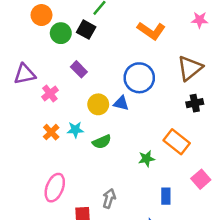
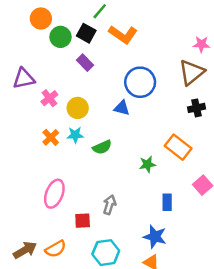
pink star: (200, 20) -> (201, 44), moved
orange L-shape: (151, 31) -> (123, 34), moved
purple rectangle: (79, 69) -> (85, 63), moved
yellow circle: (98, 104) -> (78, 108), moved

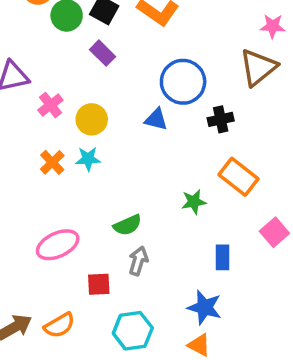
black cross: (196, 108) -> (221, 119), moved
green semicircle: (102, 147) -> (127, 225), moved
pink ellipse: (54, 194) -> (58, 245), turned 44

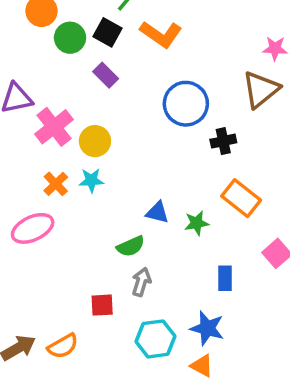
pink cross: (50, 105) -> (54, 127), size x1.5
blue triangle: (156, 119) -> (157, 212), moved
pink ellipse: (58, 245) -> (33, 228), moved
cyan hexagon: (133, 331) -> (156, 339), moved

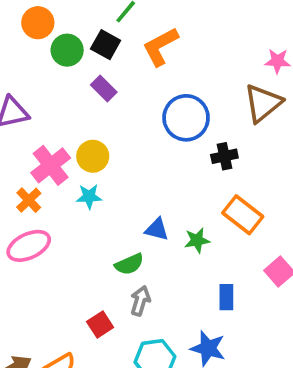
orange L-shape: (161, 34) -> (160, 46), turned 117
pink cross: (54, 127) -> (51, 165), moved
orange cross: (56, 184) -> (29, 200), moved
red square: (102, 305) -> (100, 325), turned -30

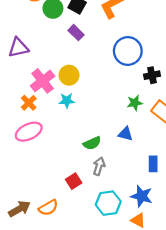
blue triangle: (157, 229) -> (125, 134), moved
green star: (197, 240) -> (135, 103), moved

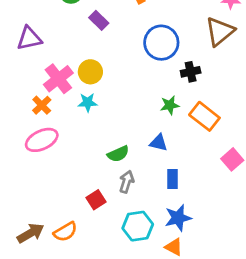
blue rectangle: (153, 164) -> (172, 179), moved
blue star: (142, 196) -> (178, 218), turned -30

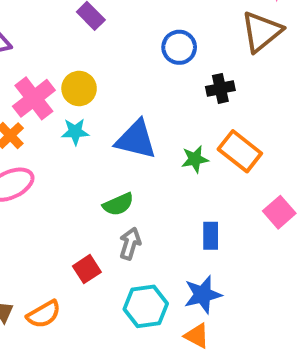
blue circle: (161, 43) -> (179, 47), size x0.7
green star: (170, 105) -> (195, 159), moved
blue triangle: (159, 143) -> (136, 140), moved, size x1.6
blue rectangle: (172, 179) -> (211, 236), moved

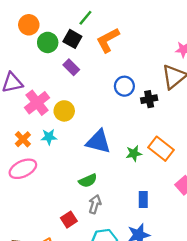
black cross: (220, 88) -> (149, 99), moved
pink cross: (34, 98) -> (37, 103), moved
cyan star: (75, 132) -> (49, 137), moved

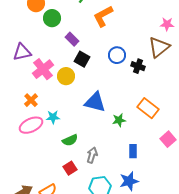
black square: (72, 39) -> (82, 59), moved
black cross: (149, 99) -> (138, 66), turned 32
cyan star: (49, 137) -> (53, 117), moved
green star: (134, 153) -> (119, 120), moved
green semicircle: (88, 181) -> (70, 140), moved

